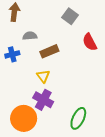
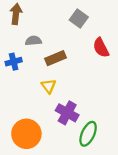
purple cross: (43, 100) -> (67, 113), moved

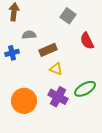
yellow triangle: (49, 86) -> (56, 69), moved, turned -32
orange circle: (26, 134) -> (24, 101), moved
green ellipse: (88, 134) -> (85, 89), moved, turned 35

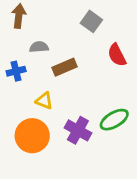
yellow triangle: (56, 69) -> (44, 101), moved

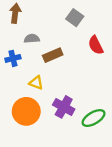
green ellipse: (114, 120) -> (94, 118), moved

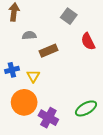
blue cross: (13, 58) -> (12, 70), moved
yellow triangle: (36, 83) -> (33, 76), turned 40
purple cross: (64, 107) -> (48, 118), moved

